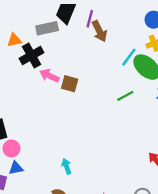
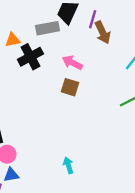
pink arrow: (49, 76) -> (72, 63), moved
cyan arrow: (67, 166) -> (68, 165), moved

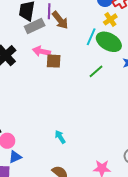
gray rectangle: (47, 28) -> (35, 26), moved
brown square: (70, 87) -> (54, 61), moved

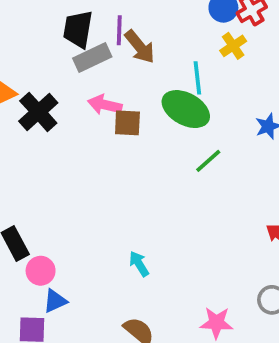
cyan line: (91, 37) -> (197, 78), turned -30
green ellipse: (109, 42) -> (186, 109), moved
green line: (96, 71) -> (208, 161), moved

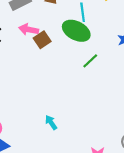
brown square: (127, 123) -> (42, 40), turned -35

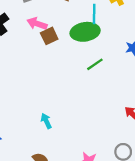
green ellipse: (76, 31) -> (85, 32), turned -44

